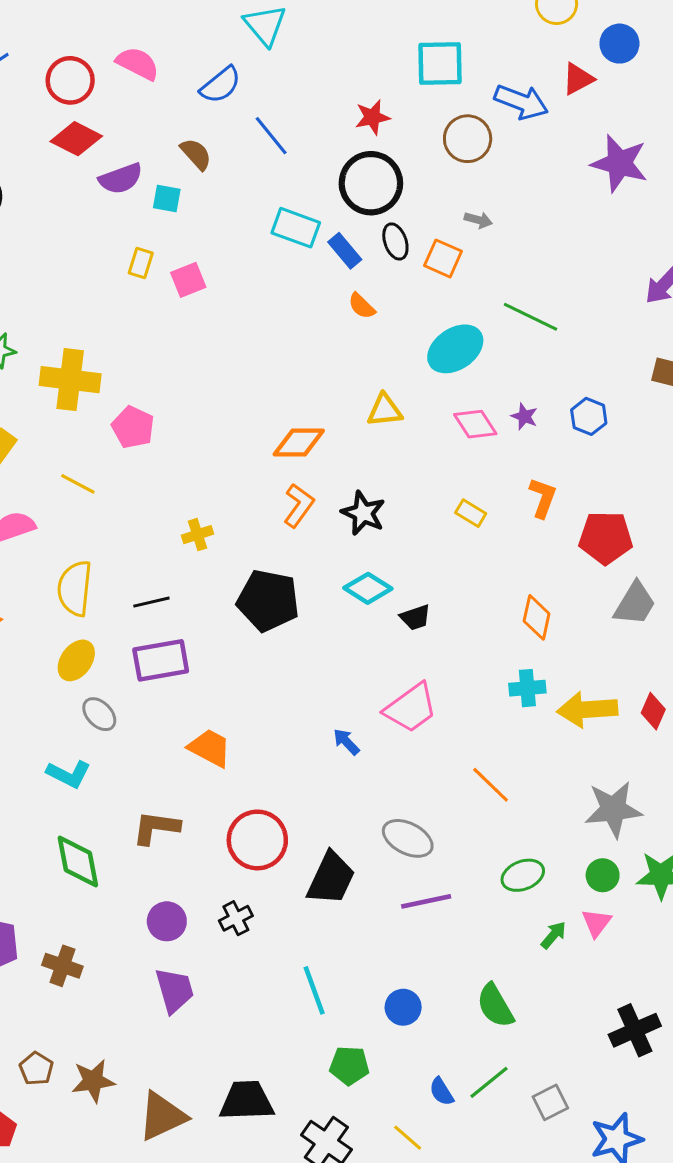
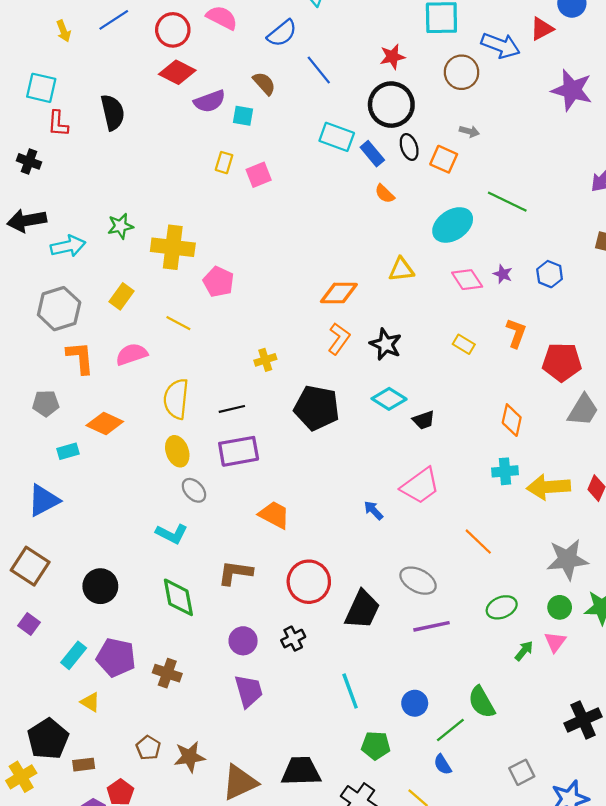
yellow ellipse: (76, 660) -> (177, 451), turned -56
green line: (489, 1082) -> (450, 730), moved

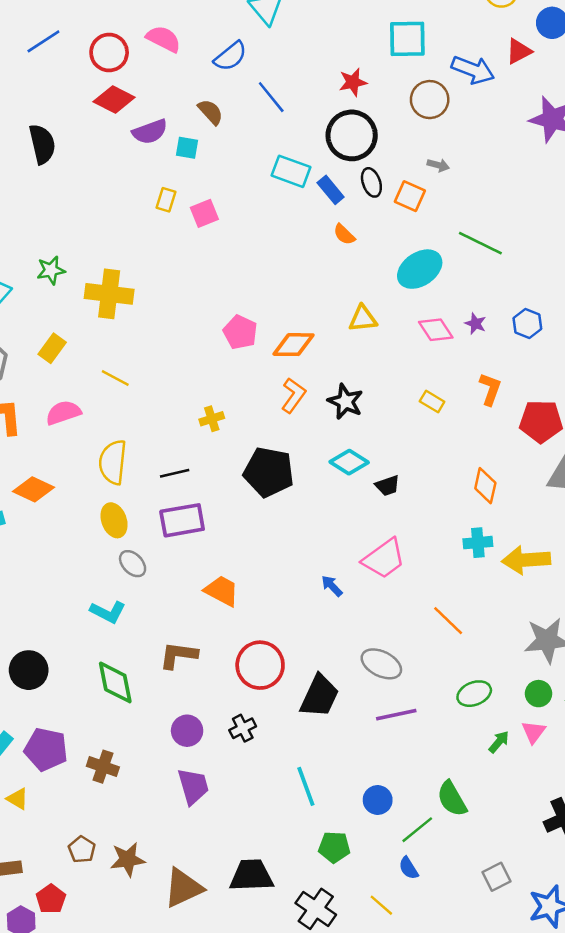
pink pentagon: (218, 282) -> (240, 332), moved

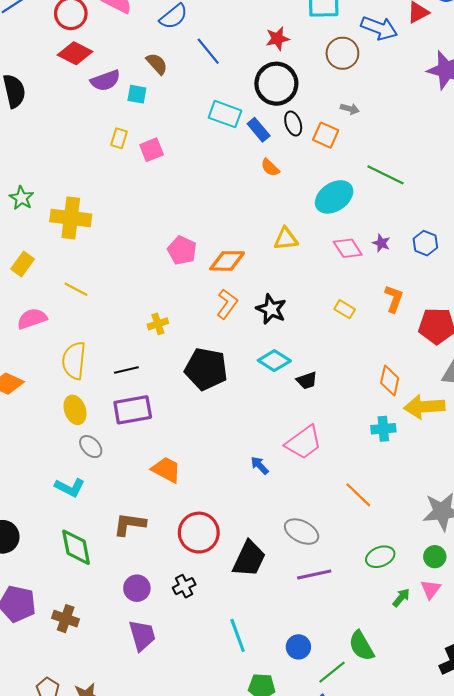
green star: (51, 270) -> (22, 198), turned -30
yellow arrow: (526, 560) -> (424, 407), moved

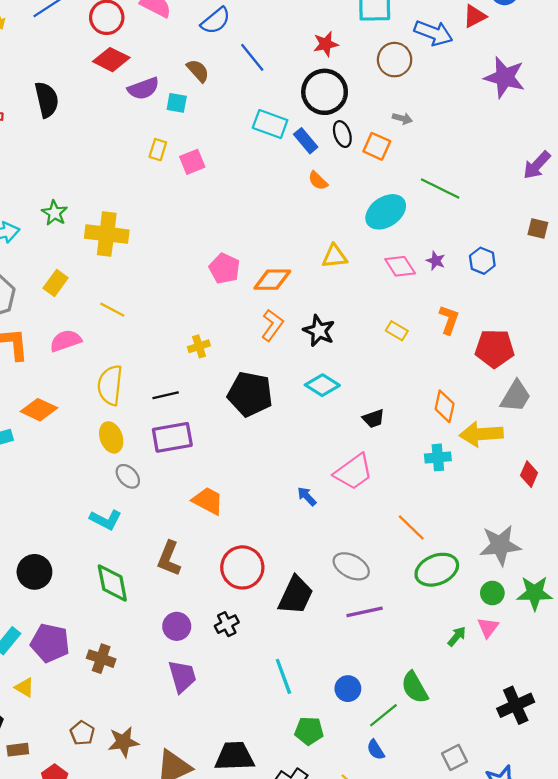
black trapezoid: (307, 380) -> (373, 419), moved
brown L-shape: (130, 524) -> (169, 559), turned -76
green ellipse: (380, 557) -> (437, 570), moved, size x1.4

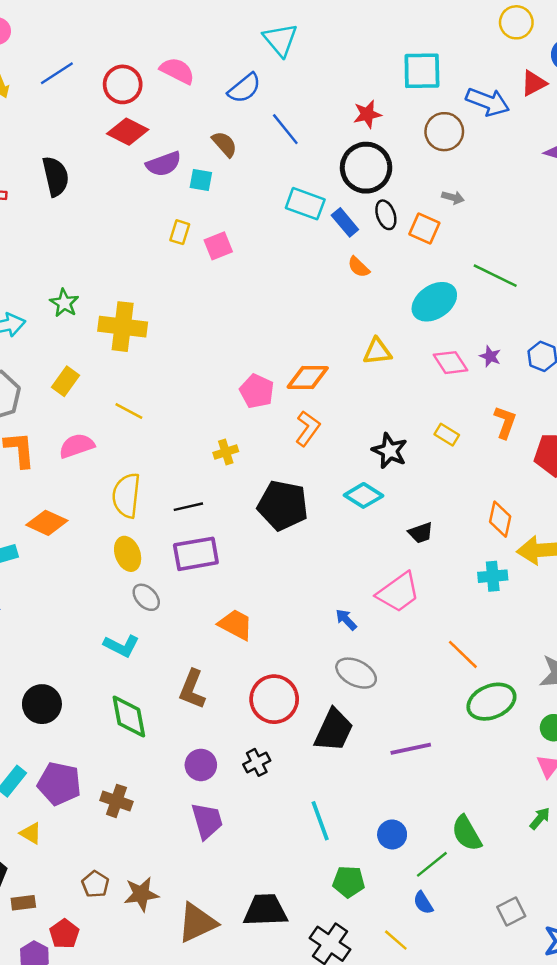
pink pentagon: (225, 269) -> (257, 391), moved
black star: (319, 331) -> (390, 451), moved
gray ellipse: (351, 566) -> (356, 673), moved
green arrow: (457, 636) -> (540, 818), moved

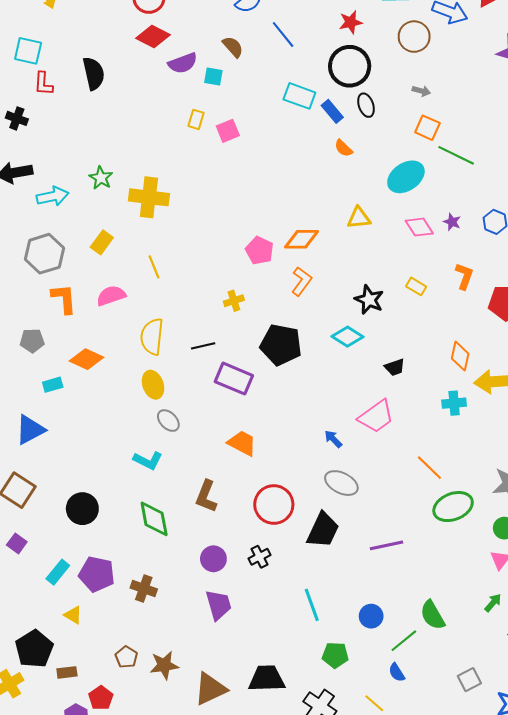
orange square: (424, 228) -> (427, 128), moved
yellow line: (129, 411) -> (154, 267), turned 40
purple rectangle: (196, 554) -> (234, 379), moved, turned 33

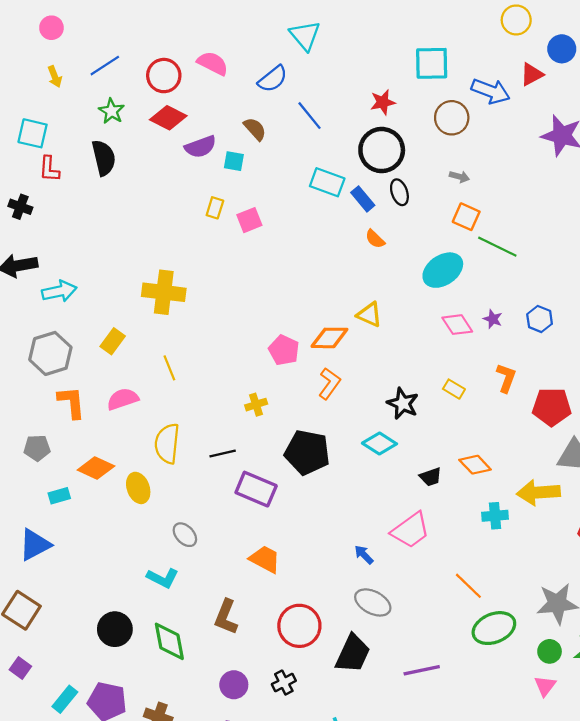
green star: (101, 178) -> (112, 111), moved
yellow triangle: (359, 218) -> (369, 315), moved, turned 30
orange diamond: (460, 356) -> (475, 465), moved, turned -56
yellow ellipse: (153, 385) -> (138, 488), moved
black circle: (82, 509) -> (115, 629), moved

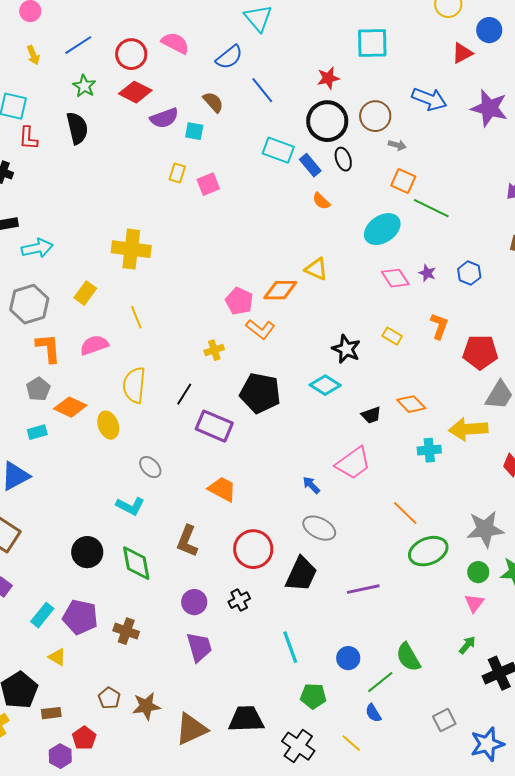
blue arrow: (491, 91) -> (429, 99), moved
brown circle: (452, 118) -> (375, 116), moved
orange L-shape: (329, 383) -> (260, 329), moved, turned 92
gray pentagon: (37, 448) -> (38, 389), moved, turned -30
black line: (223, 454) -> (184, 394), turned -45

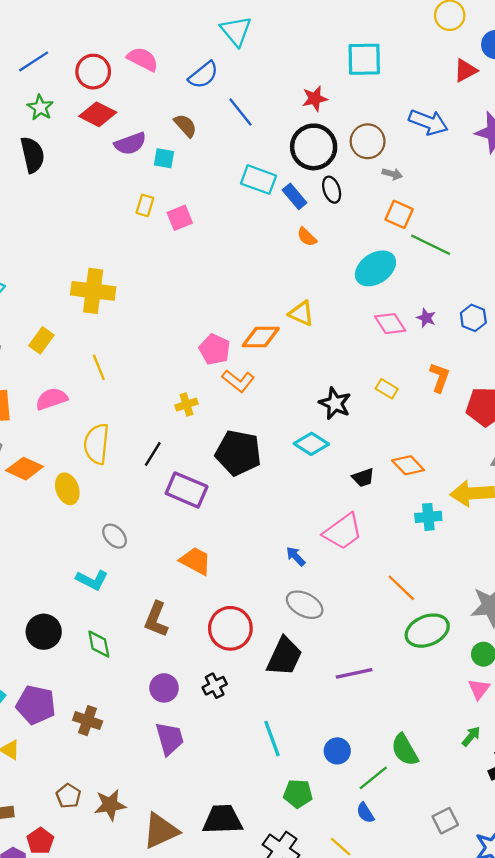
green diamond: (136, 563) -> (99, 644), size x0.7

